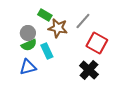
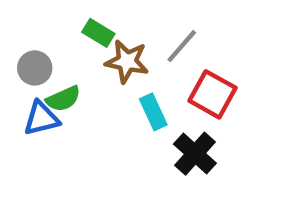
gray circle: (28, 33) -> (35, 68), moved
cyan rectangle: (47, 51) -> (153, 112), moved
blue triangle: (28, 67) -> (41, 118), moved

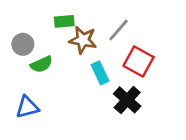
green rectangle: (98, 33) -> (64, 21), turned -36
blue triangle: (41, 118) -> (27, 107), moved

